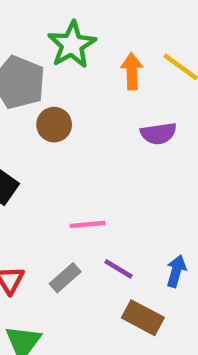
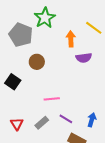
orange arrow: (132, 71) -> (71, 39), moved
brown circle: (54, 125) -> (37, 62), moved

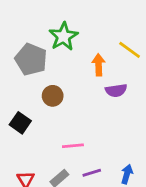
purple line: (66, 119) -> (92, 173), turned -48

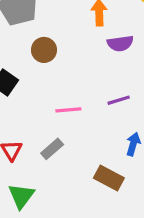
purple line: (92, 173) -> (119, 100), moved

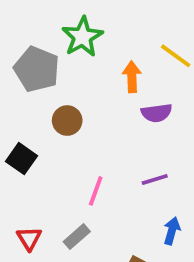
pink line: (68, 110) -> (96, 191), turned -65

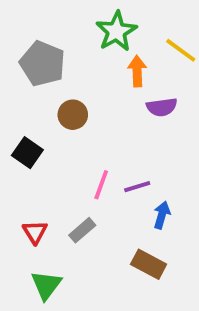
green star: (82, 37) -> (116, 31), moved
purple line: (155, 179) -> (137, 187), moved
blue arrow: (172, 231) -> (162, 215), moved

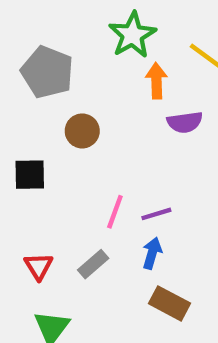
black square: (27, 153) -> (30, 175), turned -36
blue arrow: (162, 215) -> (152, 253), moved

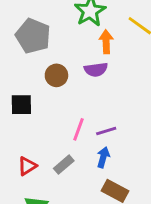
purple semicircle: (185, 122) -> (96, 70), moved
red triangle: (39, 266) -> (27, 166), turned 30

